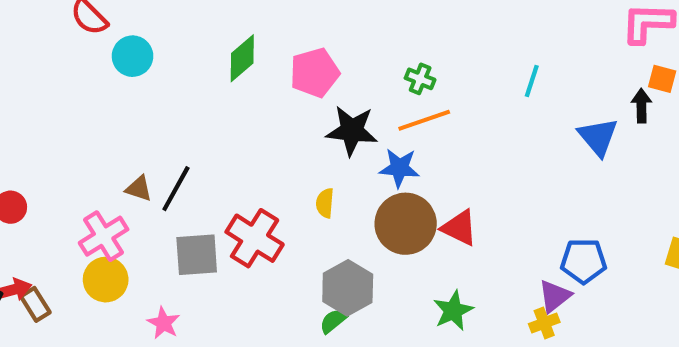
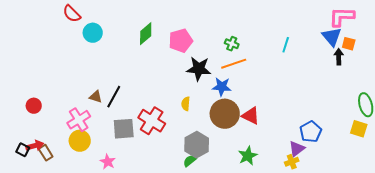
blue triangle: (598, 137) -> (332, 37), moved
blue pentagon: (584, 261) -> (311, 132), turned -30

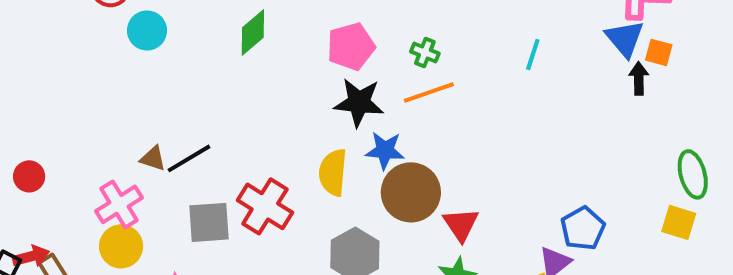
pink pentagon: (181, 41) -> (351, 46), moved
blue star: (222, 87) -> (385, 150), moved
black line: (114, 97) -> (189, 158), turned 30
yellow semicircle: (186, 104) -> (333, 172), size x1.6
red triangle: (251, 116) -> (461, 224), moved, turned 30

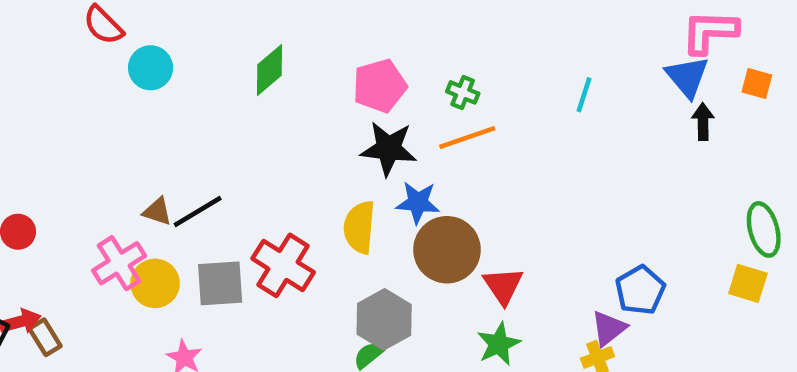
orange square: (659, 52) -> (757, 83), moved
yellow circle: (121, 246) -> (155, 283), moved

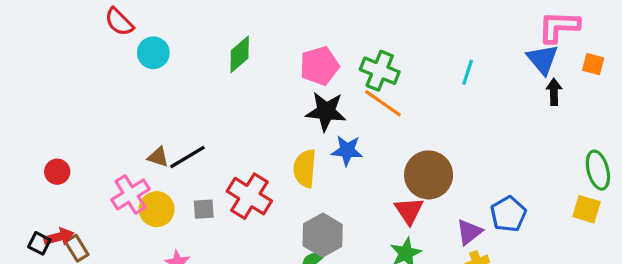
green cross: (463, 92) -> (380, 71), size x1.6
orange line: (467, 137) -> (383, 103), turned 54
brown circle: (447, 250) -> (429, 175), moved
gray square: (220, 283) -> (204, 209), size x0.6
purple triangle: (609, 328) -> (469, 232), moved

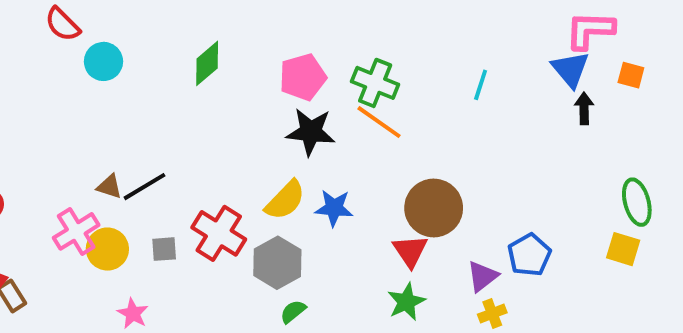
blue star: (347, 151) -> (334, 208), moved
yellow semicircle: (305, 168) -> (285, 200), turned -141
gray hexagon: (323, 235) -> (277, 263), moved

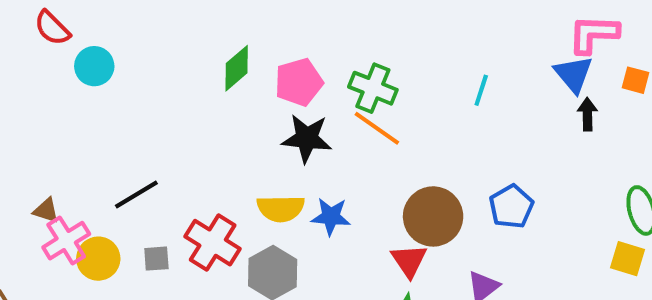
green diamond: (207, 63) -> (237, 68), moved
brown triangle: (109, 187) -> (46, 210), moved
yellow semicircle: (285, 200) -> (281, 208), turned 45
blue pentagon: (529, 255) -> (511, 206), moved

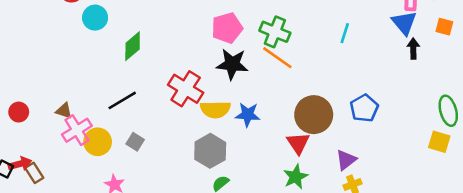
green diamond: (237, 68) -> (133, 46), moved
red cross: (213, 243) -> (186, 89), moved
gray square: (156, 259) -> (135, 142), turned 36

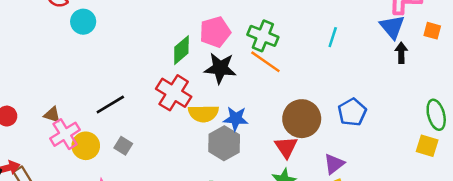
green diamond: (133, 46) -> (181, 50), moved
gray hexagon: (210, 151) -> (224, 143), moved

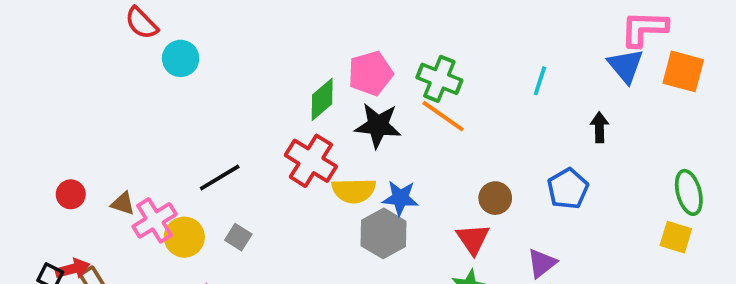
orange square: (432, 31) -> (683, 71), size x1.6
black arrow: (401, 53) -> (599, 127), moved
brown triangle: (52, 115) -> (123, 204), moved
brown circle: (302, 119) -> (495, 198), size x0.6

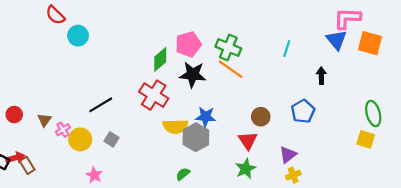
yellow semicircle: (354, 191) -> (175, 126), moved
brown triangle: (123, 204) -> (44, 120), turned 48
pink cross: (155, 220) -> (63, 130), size x0.6

